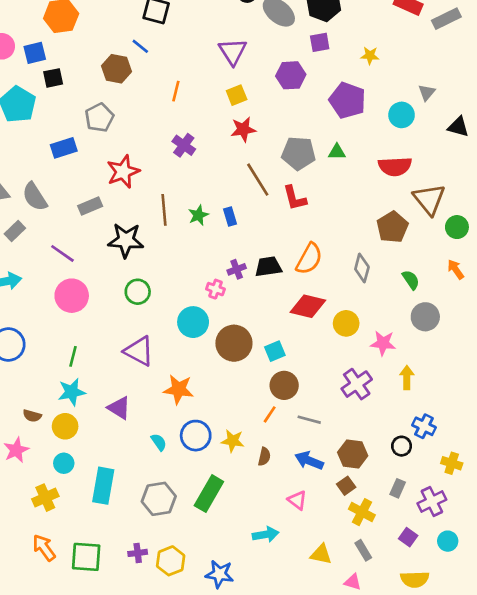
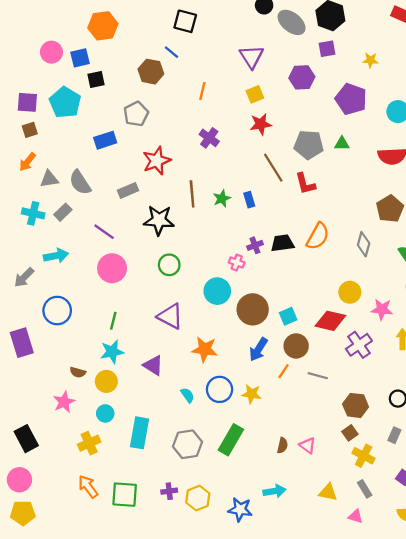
red diamond: (308, 306) -> (330, 321), moved
brown semicircle: (264, 457) -> (282, 445), moved
blue arrow: (309, 461) -> (258, 349), moved, turned -80
cyan arrow: (266, 534) -> (274, 491), moved

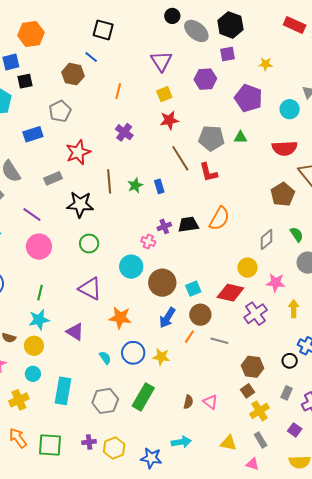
gray diamond: (364, 244) -> (267, 240), moved, turned 35
yellow cross: (364, 456) -> (260, 411), turned 30

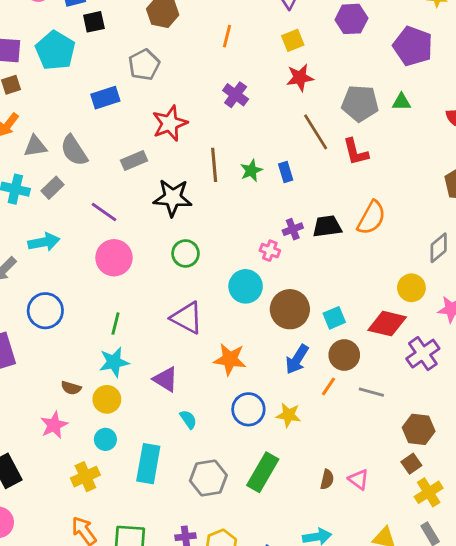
cyan semicircle: (105, 358) -> (188, 419), moved

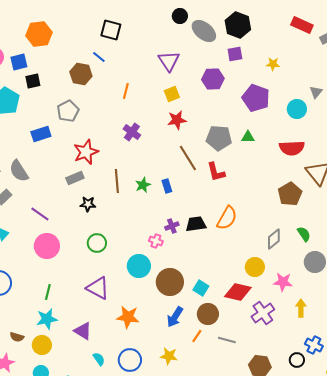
gray rectangle: (134, 161) -> (75, 178), moved
black star: (173, 198) -> (88, 204), size x0.6
cyan square: (334, 318) -> (201, 288), turned -35
blue circle: (248, 409) -> (130, 360), moved

